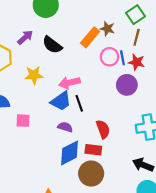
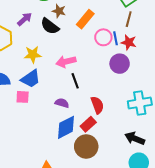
brown star: (107, 29) -> (59, 11), moved
blue trapezoid: (61, 101) -> (31, 79), moved
red rectangle: (93, 150) -> (88, 124), turned -49

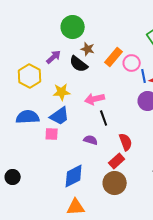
pink circle: (103, 37) -> (132, 63), moved
blue diamond: (66, 127) -> (74, 176), moved

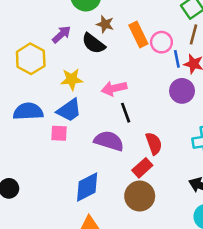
orange rectangle: (114, 57) -> (138, 34), turned -66
purple semicircle: (91, 140) -> (109, 141), size x1.6

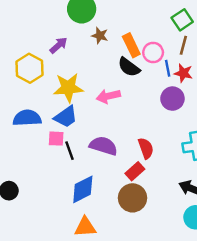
black semicircle: (94, 43) -> (129, 67), moved
yellow star: (72, 79) -> (68, 88), size x1.4
black line: (126, 113) -> (69, 151), moved

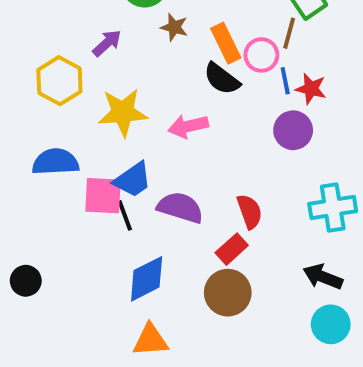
brown line: (183, 45) -> (289, 33), moved
blue trapezoid: (66, 117) -> (133, 180), moved
pink square: (56, 139) -> (103, 196), size x1.5

